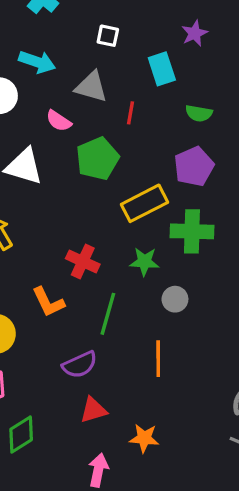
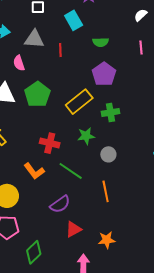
pink semicircle: (59, 121) -> (19, 63), turned 49
green pentagon: (98, 159) -> (37, 94), moved
green cross: (192, 231) -> (110, 112), size x0.7
green line: (108, 314) -> (71, 171), turned -60

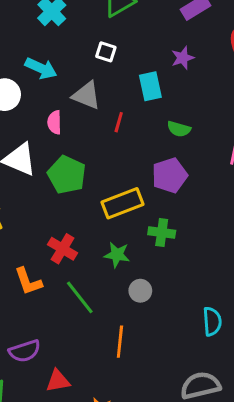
green pentagon: (37, 94) -> (67, 175), turned -30
purple semicircle: (60, 204) -> (25, 351), moved

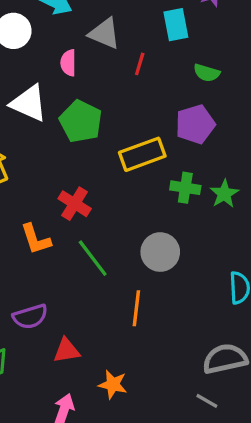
green star: (117, 255) -> (224, 194), moved, turned 30
gray circle: (140, 291) -> (160, 252), size x1.5

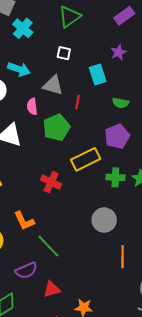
green pentagon: (81, 121) -> (56, 128), moved, turned 30
red cross: (75, 204) -> (51, 182), moved
green line: (93, 258) -> (48, 246), moved
orange line: (136, 308) -> (123, 257), moved

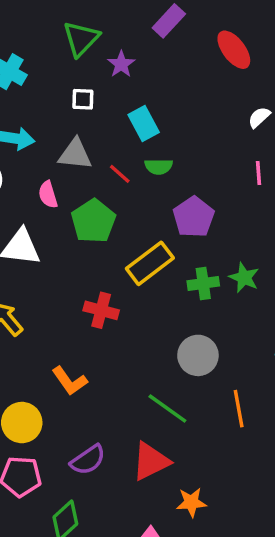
purple star: (119, 52) -> (121, 64), moved
red line: (78, 102) -> (120, 174), turned -48
green semicircle: (121, 103) -> (159, 167), moved
green line: (48, 246) -> (167, 408), moved
red triangle: (52, 289) -> (151, 461), moved, size x1.4

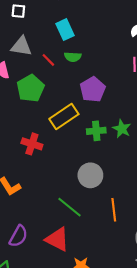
white square: (83, 99) -> (18, 11), moved
purple semicircle: (88, 460) -> (18, 236), turned -30
red triangle: (151, 461) -> (57, 239), turned 50

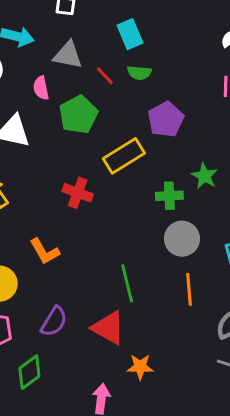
green cross: (96, 131) -> (169, 196), moved
gray circle: (90, 175) -> (182, 239), moved
green line: (70, 207) -> (127, 283), turned 35

